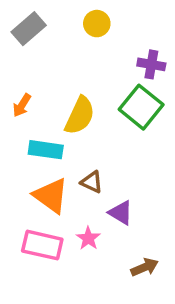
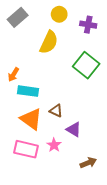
purple cross: (151, 64) -> (88, 25), moved
orange arrow: (22, 105) -> (13, 74), moved
yellow semicircle: (80, 116) -> (49, 42), moved

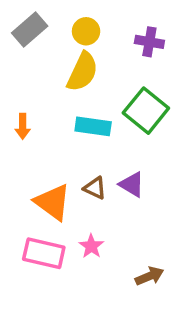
yellow circle: (59, 14) -> (86, 31), moved
orange arrow: (13, 74) -> (23, 126), turned -32
cyan rectangle: (28, 91) -> (93, 126), moved
purple triangle: (74, 129) -> (132, 185), moved

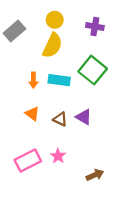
gray rectangle: (30, 30) -> (14, 31), moved
orange arrow: (23, 126) -> (33, 80), moved
orange triangle: (53, 202) -> (32, 114), moved, size x0.6
pink rectangle: (44, 253) -> (28, 160), turned -40

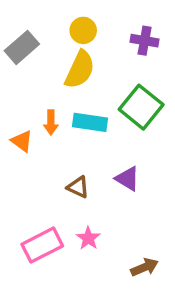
orange triangle: (32, 114) -> (22, 141), moved
brown triangle: (60, 119) -> (78, 187), moved

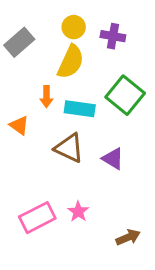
purple cross: (145, 41) -> (113, 36), moved
orange arrow: (51, 122) -> (46, 97), moved
brown triangle: (78, 187) -> (69, 148), moved, size x1.5

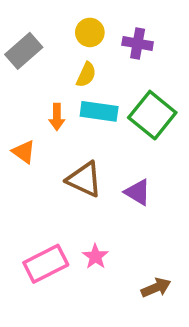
yellow semicircle: (71, 62) -> (86, 75), size x0.6
cyan rectangle: (80, 109) -> (99, 111), moved

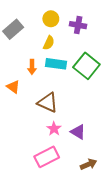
purple triangle: (138, 192) -> (78, 132), moved
pink star: (95, 256) -> (54, 129), moved
pink rectangle: (46, 264) -> (47, 157), moved

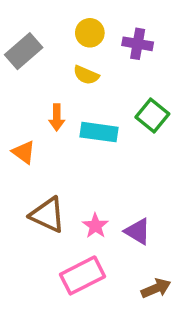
yellow semicircle: (49, 43) -> (86, 75), turned 88
cyan rectangle: (56, 64) -> (99, 132), moved
green square: (86, 66) -> (152, 116), size x0.7
brown triangle: (48, 103) -> (48, 215), moved

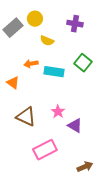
yellow circle: (90, 33) -> (35, 19), moved
orange arrow: (57, 117) -> (31, 64), turned 80
pink star: (95, 226) -> (58, 112), moved
brown arrow: (156, 288) -> (85, 167), moved

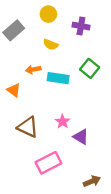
yellow circle: (35, 19) -> (48, 14), moved

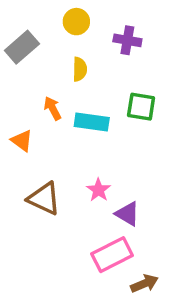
yellow semicircle: (51, 44) -> (80, 69), turned -112
green square: (90, 68) -> (141, 107), turned -30
orange arrow: (33, 69) -> (53, 108), turned 72
pink rectangle: (48, 163) -> (112, 255), moved

